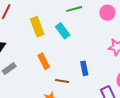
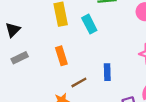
brown line: (62, 81) -> (79, 82), turned -48

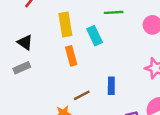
black triangle: (13, 30) -> (25, 42), moved, turned -42
orange rectangle: (61, 56) -> (71, 56), moved

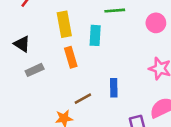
cyan rectangle: (95, 36) -> (95, 35), turned 30
gray rectangle: (22, 68) -> (35, 70), moved

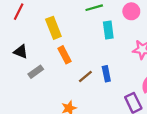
cyan rectangle: (95, 35) -> (108, 30), moved
brown line: (83, 99) -> (85, 77), moved

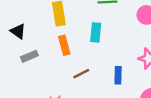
cyan rectangle: (108, 30) -> (96, 32), moved
blue rectangle: (106, 74) -> (118, 75), moved

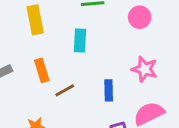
orange rectangle: (64, 45) -> (42, 70), moved

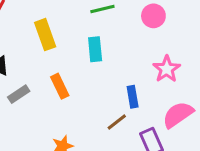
pink star: (145, 69) -> (167, 69), turned 30
brown line: (65, 90) -> (117, 122), moved

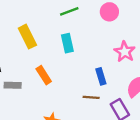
gray rectangle: (19, 94) -> (13, 85), turned 42
brown line: (117, 122) -> (91, 97), turned 49

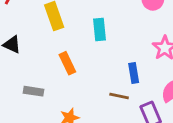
gray rectangle: (13, 85) -> (34, 91), moved

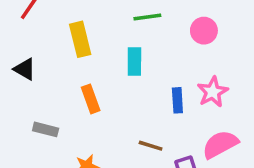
blue rectangle: (134, 73) -> (177, 100), moved

